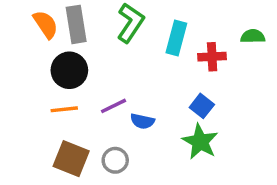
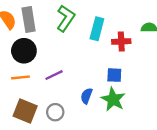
blue square: (202, 106) -> (114, 75), turned -35
blue semicircle: (142, 121) -> (87, 96), moved, turned 98

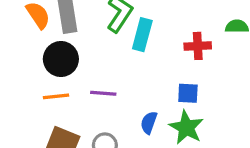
cyan rectangle: (97, 29) -> (142, 35), moved
purple line: (54, 75) -> (103, 93), turned 30

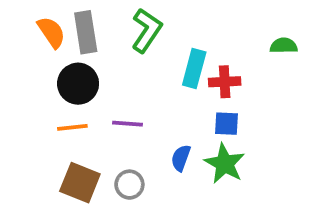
cyan rectangle: (142, 35) -> (194, 68), moved
red cross: (198, 46) -> (225, 82), moved

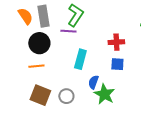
cyan rectangle: (194, 68) -> (80, 59), moved
purple line: (128, 124) -> (68, 31), moved
green star: (225, 164) -> (104, 94), moved

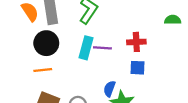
purple line: (68, 31) -> (102, 48), moved
cyan rectangle: (80, 59) -> (86, 48), moved

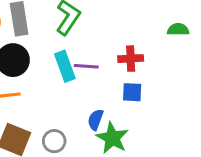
cyan rectangle: (86, 48) -> (65, 66), turned -35

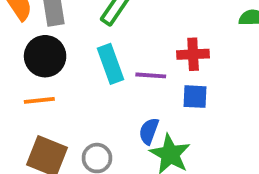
purple line: (86, 66) -> (151, 75), moved

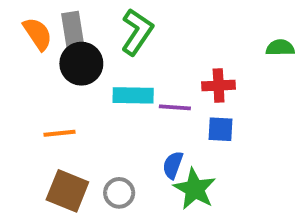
black circle: (45, 56) -> (81, 64), moved
cyan rectangle: (110, 64) -> (133, 95), turned -69

